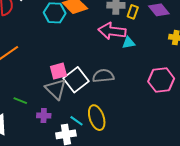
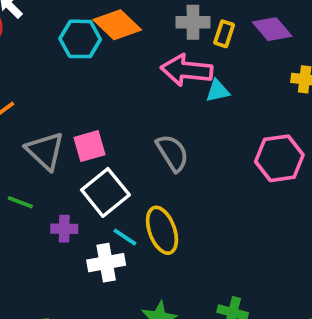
gray semicircle: (103, 76) -> (172, 153), turned 65
white square: (76, 80) -> (105, 192), moved
gray triangle: (56, 89) -> (45, 151), moved

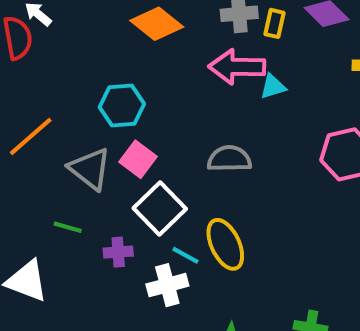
cyan hexagon: (80, 39) -> (122, 106), moved
pink square: (90, 146) -> (138, 159), turned -32
gray semicircle: (172, 153) -> (229, 159), turned -54

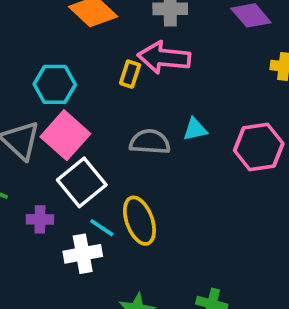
yellow rectangle: (274, 23) -> (130, 74), moved
cyan triangle: (273, 87) -> (195, 129), moved
pink square: (138, 159) -> (65, 135), size x1.4

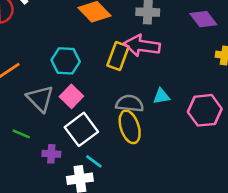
yellow rectangle: (130, 74) -> (118, 56), size x1.5
pink square: (65, 135) -> (71, 96), size x0.7
yellow ellipse: (139, 221) -> (130, 127), moved

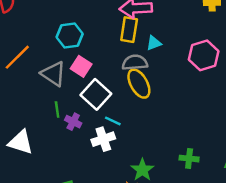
yellow rectangle: (118, 56) -> (129, 30), moved
cyan triangle: (161, 96) -> (154, 43), moved
green line: (21, 134) -> (57, 109), moved, turned 70
purple cross: (51, 154) -> (73, 122), turned 35

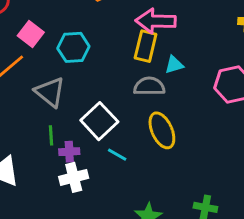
pink square: (81, 66) -> (31, 34), moved
yellow ellipse: (139, 84) -> (162, 130), moved
purple cross: (73, 122) -> (69, 152), turned -35
white cross: (103, 139) -> (74, 177), moved

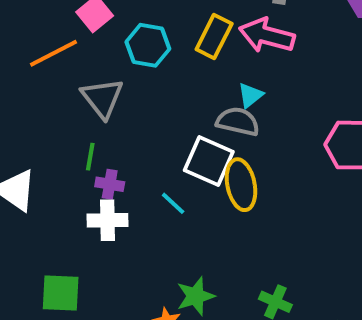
yellow rectangle: (146, 46) -> (214, 37), moved
cyan triangle: (174, 65) -> (250, 95), moved, turned -36
white square: (99, 121) -> (209, 161), moved, turned -36

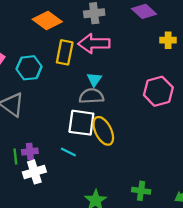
green line: (90, 157) -> (15, 157), moved

